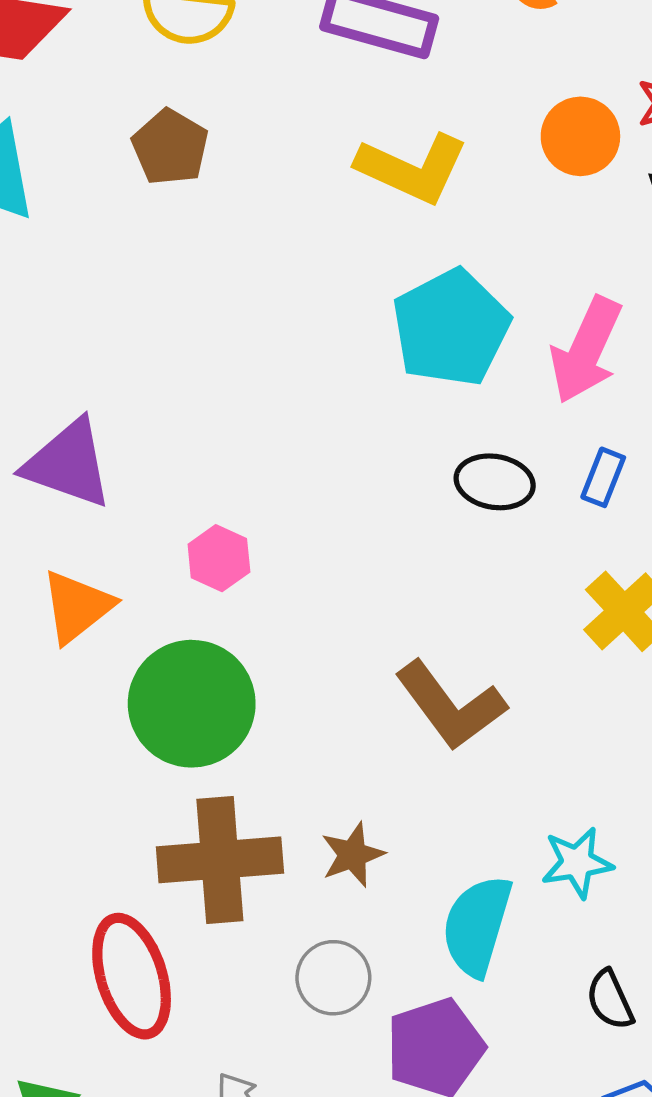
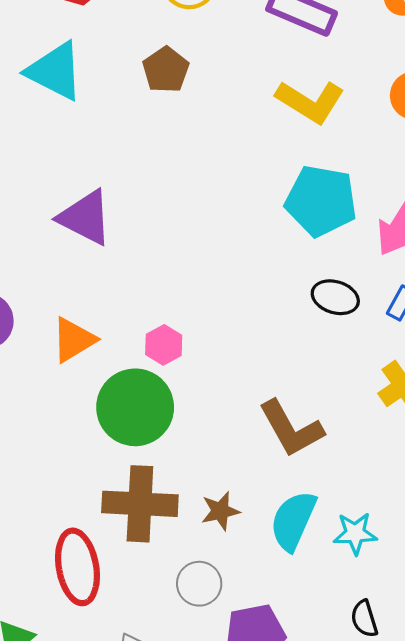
cyan pentagon: (451, 328) -> (321, 201), turned 30
purple triangle: (68, 464) -> (85, 218), moved
pink hexagon: (219, 558) -> (164, 345), moved
cyan semicircle: (477, 926) -> (293, 521), moved

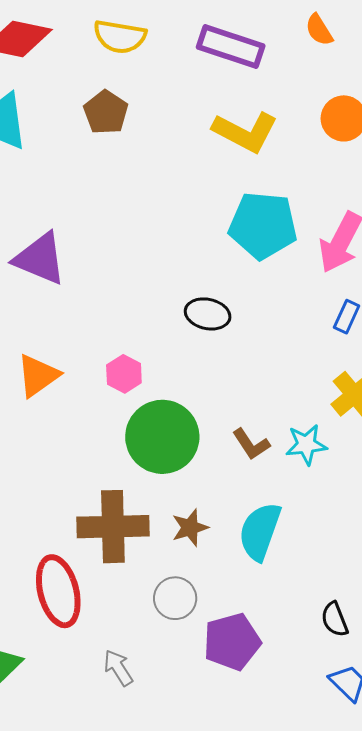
black ellipse: (335, 297) -> (208, 314), moved
green circle: (135, 407) -> (162, 437), moved
brown L-shape: (291, 429) -> (251, 444), size x0.6
cyan star: (355, 533) -> (306, 445), moved

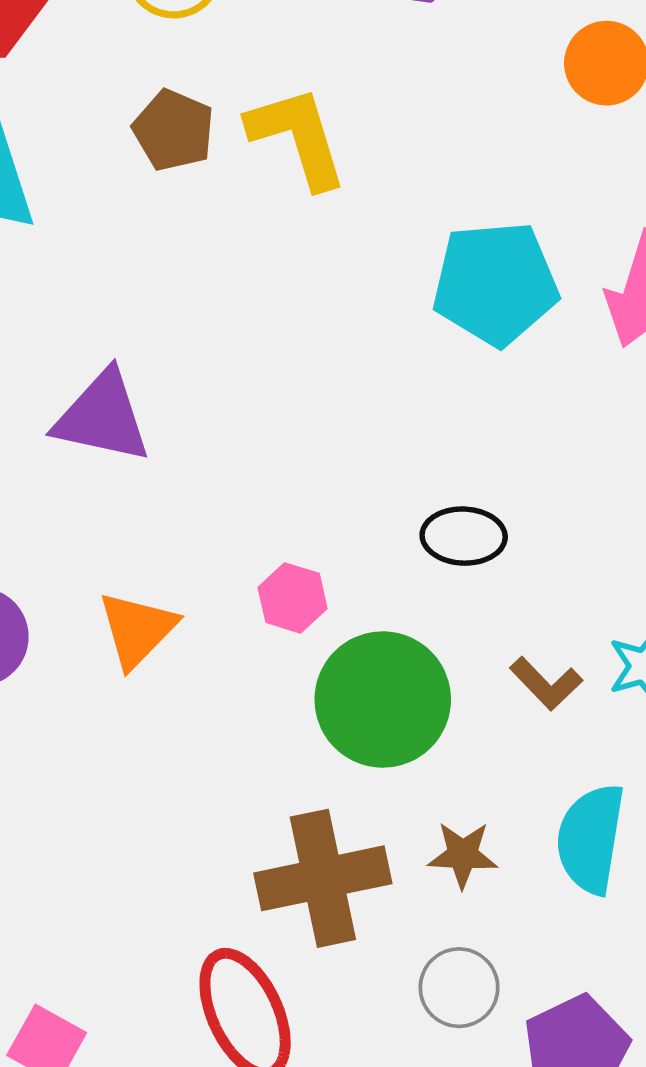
yellow L-shape: (245, 132) -> (298, 137), moved, turned -124
black ellipse: (208, 314) -> (464, 536), moved
brown star: (190, 528) -> (463, 855), turned 30

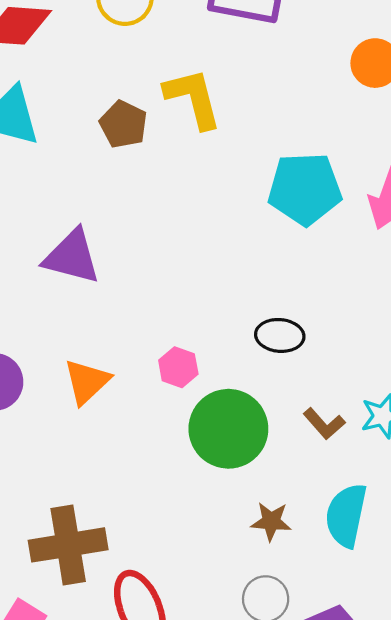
brown pentagon: (174, 130) -> (123, 124), moved
brown cross: (323, 878) -> (68, 545), moved

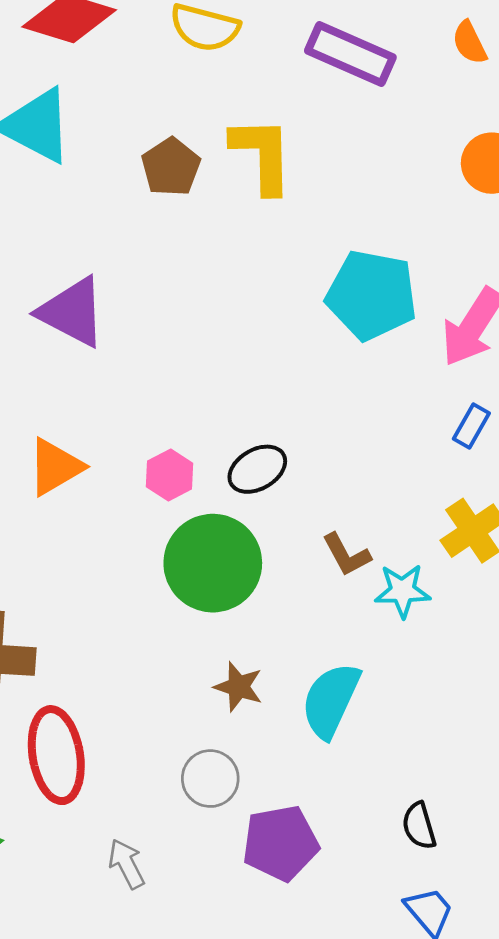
black ellipse: (280, 335) -> (257, 469), moved, turned -48
brown L-shape: (324, 424) -> (346, 555), moved

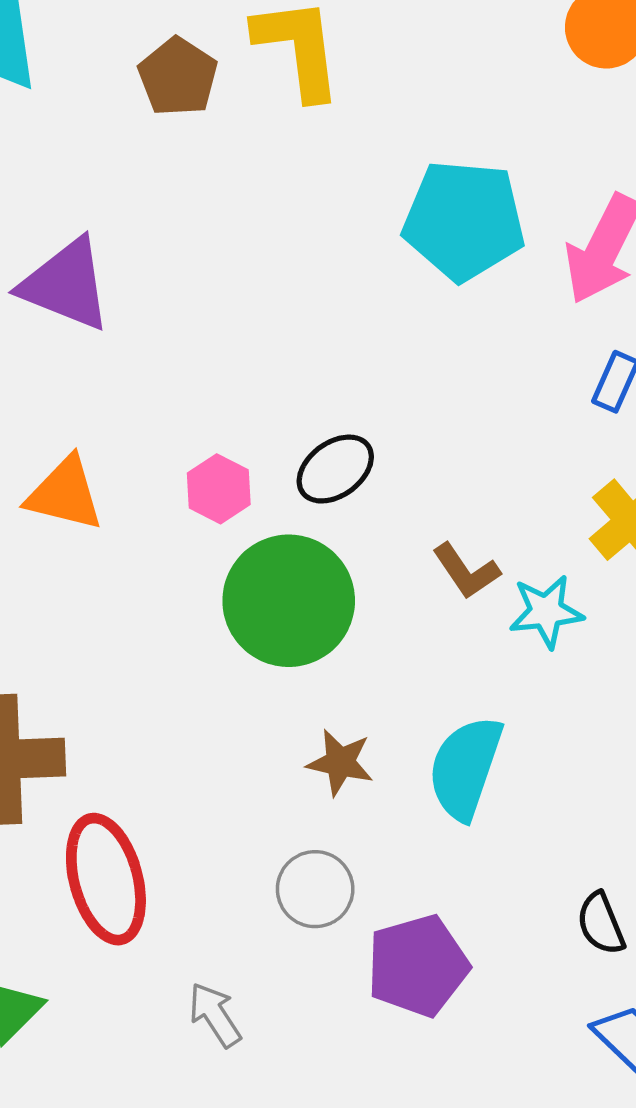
orange triangle: (55, 467) -> (65, 494), turned 50

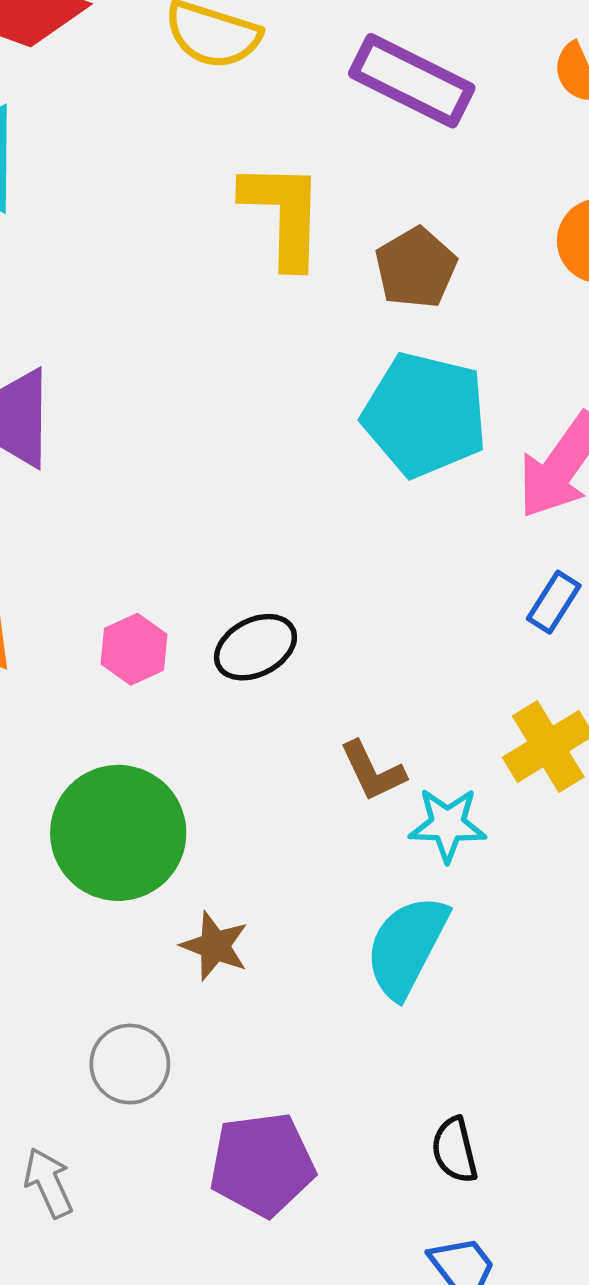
brown pentagon: (178, 77) -> (416, 268), moved
green circle: (289, 601) -> (118, 833), moved
cyan semicircle: (465, 768) -> (407, 946), moved
gray circle: (315, 889) -> (130, 1064), moved

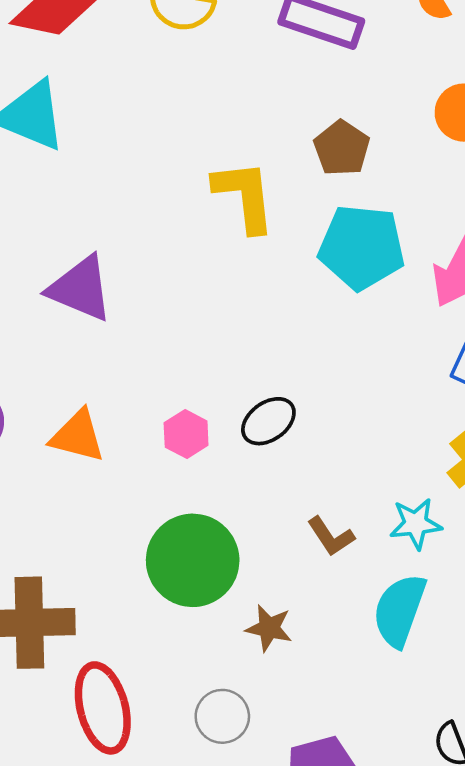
yellow L-shape: (283, 214) -> (244, 196), moved
brown L-shape: (373, 771) -> (331, 536), moved

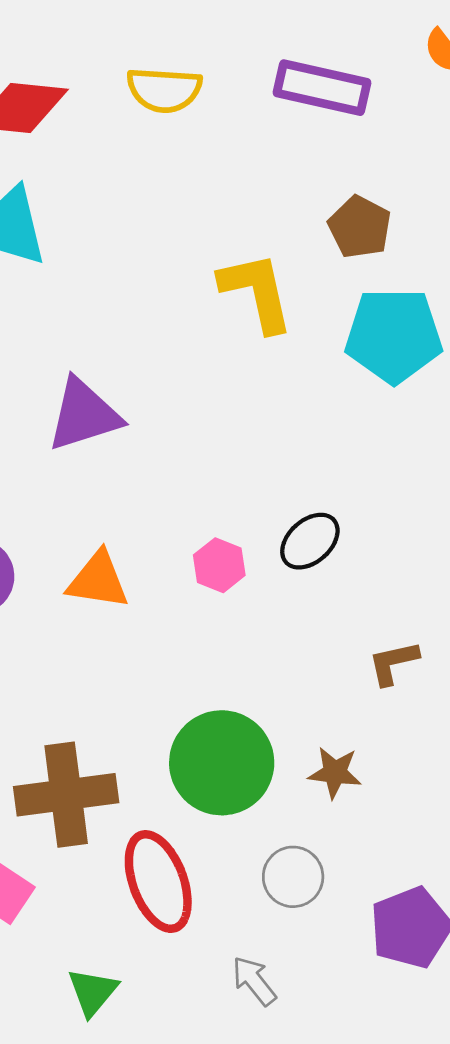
purple triangle: (80, 289) -> (84, 415), turned -34
brown L-shape: (331, 536) -> (393, 663), turned 117
green circle: (193, 560) -> (222, 763), moved

